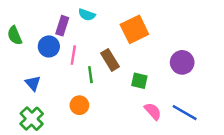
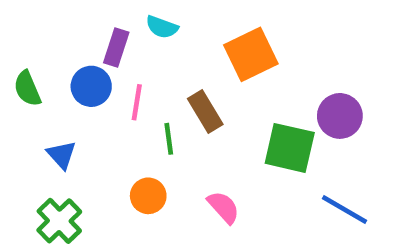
green semicircle: (15, 35) -> (27, 89), moved
green square: (139, 81) -> (290, 148), moved, size x1.6
pink semicircle: (153, 111) -> (224, 207), moved

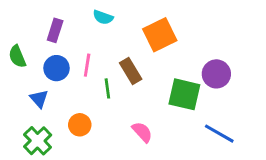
purple rectangle: (116, 48) -> (55, 30), moved
blue circle: (91, 86) -> (56, 68), moved
orange circle: (148, 196) -> (80, 125), moved

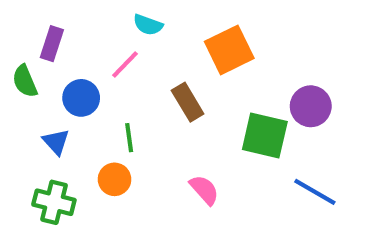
purple rectangle: (55, 30) -> (52, 44), moved
pink line: (87, 65) -> (125, 65), moved, turned 35
green line: (107, 88) -> (129, 138), moved
green cross: (38, 141) -> (54, 202), turned -32

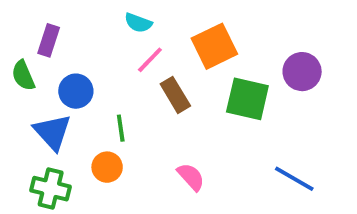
pink line: (125, 65) -> (150, 60), moved
purple circle: (311, 106) -> (302, 72), moved
green square: (265, 135) -> (247, 99), moved
blue triangle: (56, 142) -> (52, 132), size x1.5

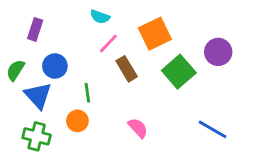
green semicircle: (23, 75) -> (15, 70), moved, turned 55
green square: (247, 99) -> (179, 72), turned 36

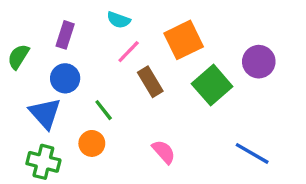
purple rectangle: (35, 29) -> (65, 35), moved
green semicircle: (15, 70) -> (18, 57), moved
green line: (87, 93) -> (104, 110), turned -30

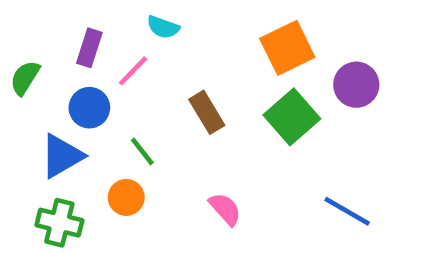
orange square: (184, 40) -> (287, 48), moved
pink line: (129, 52) -> (133, 71), moved
blue triangle: (45, 113) -> (62, 156), turned 42

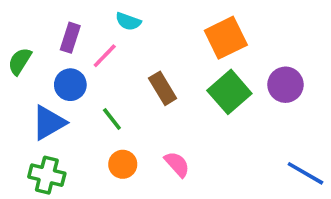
purple circle: (356, 85) -> (285, 85), moved
orange circle: (126, 197) -> (123, 164), moved
blue line: (347, 211) -> (305, 173), moved

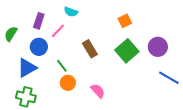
orange square: (226, 38) -> (125, 21), size x0.6
orange circle: (123, 164) -> (68, 83), moved
blue line: (305, 173) -> (169, 78), moved

